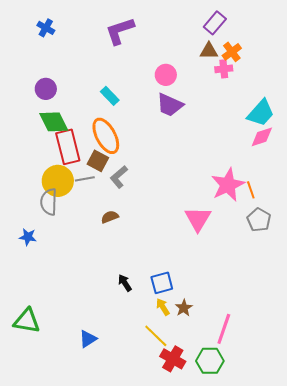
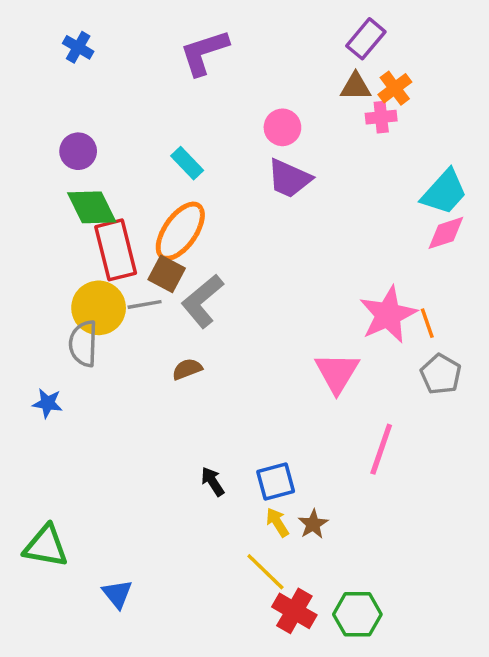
orange ellipse: (106, 136) -> (180, 231), turned 63
gray L-shape: (119, 177) -> (202, 301), size x1.4
pink line: (224, 329) -> (381, 449), moved
blue triangle: (88, 339) -> (117, 594), moved, turned -36

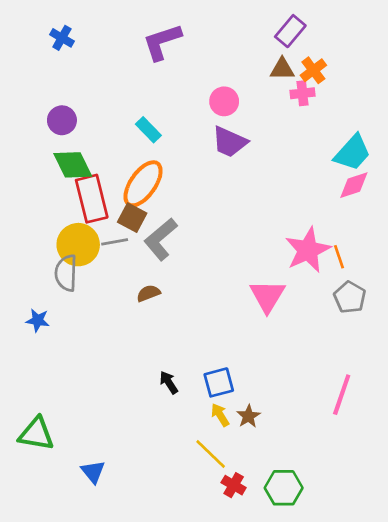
pink line: (381, 449) -> (342, 395), moved
red cross: (294, 611) -> (234, 485), size x0.7

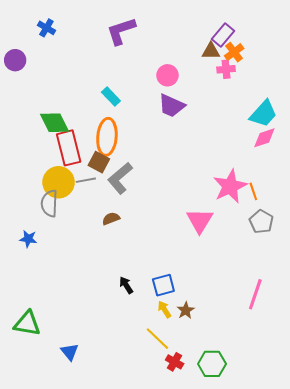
purple rectangle: (290, 31) -> (223, 35), moved
purple circle: (62, 120) -> (15, 60), moved
orange ellipse: (143, 184) -> (107, 137), turned -30

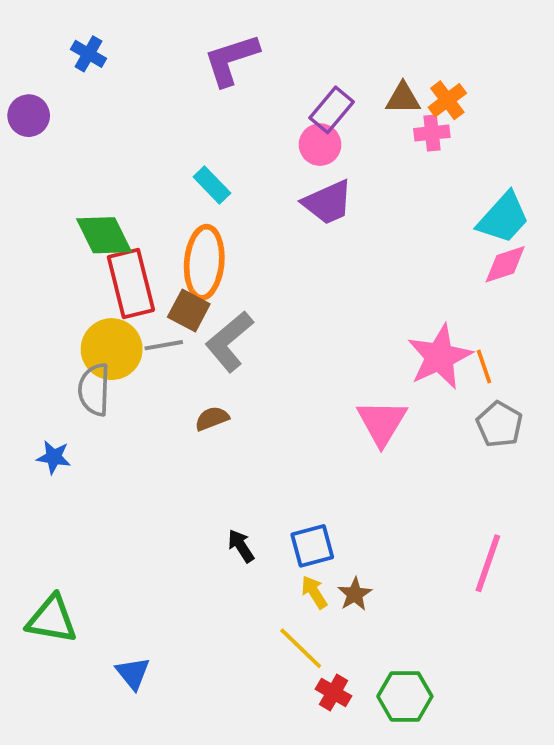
purple rectangle: (223, 35) -> (332, 110), moved
purple trapezoid: (172, 106) -> (328, 202), turned -48

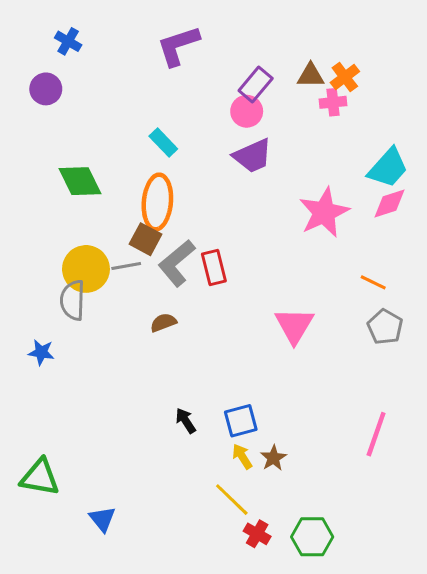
purple circle: (29, 116) -> (46, 89), moved
red rectangle: (131, 283) -> (214, 267), moved, size x0.7
pink star: (440, 357) -> (324, 212), moved
orange line: (484, 366) -> (373, 282), turned -45

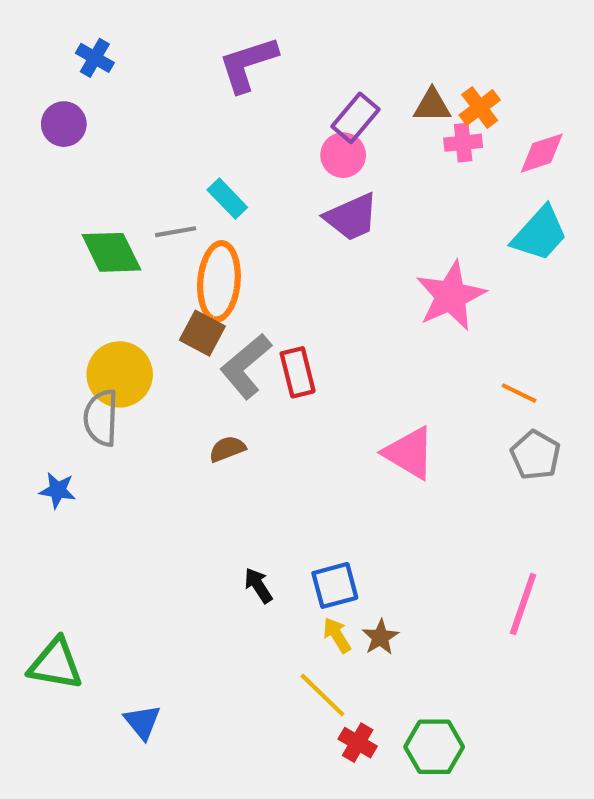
pink diamond: (390, 203) -> (542, 153), moved
gray line: (126, 266) -> (176, 232), moved
pink triangle: (294, 325) -> (409, 453), turned -30

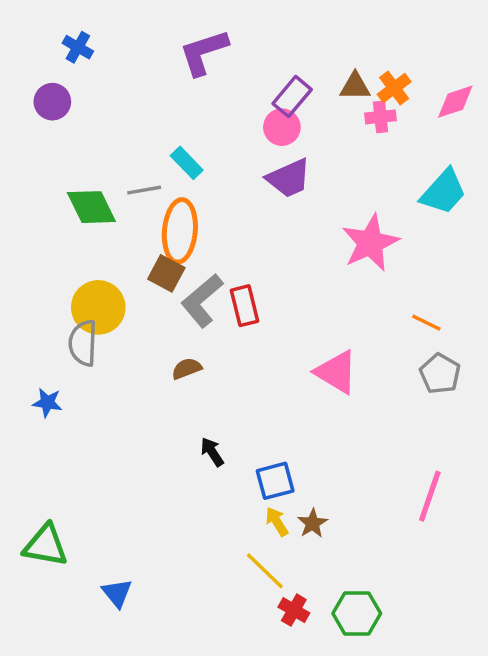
pink diamond: (542, 153) -> (455, 102), moved
black arrow: (258, 585) -> (212, 452), moved

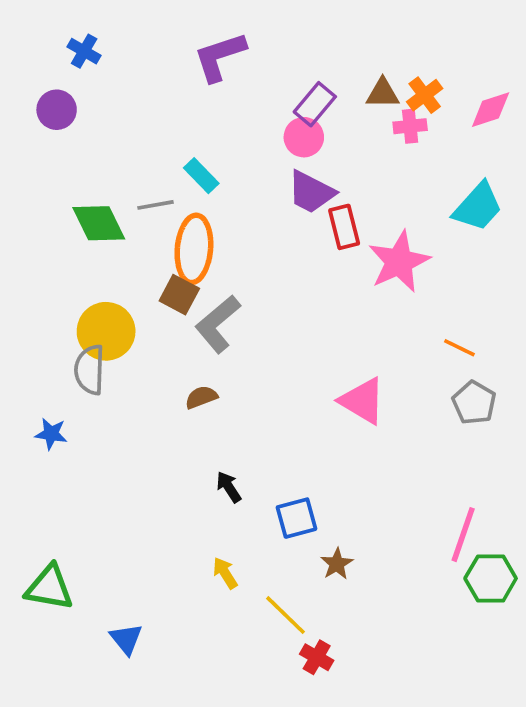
purple trapezoid: (289, 178) -> (311, 192), turned 51
red rectangle: (244, 306) -> (344, 227), moved
yellow arrow: (277, 522) -> (225, 573), moved
green hexagon: (357, 613) -> (491, 578), moved

